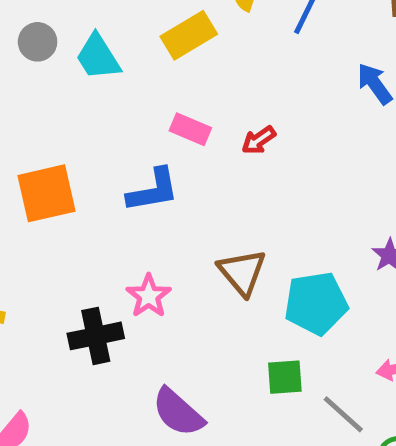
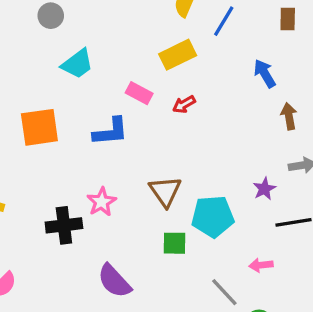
yellow rectangle: (189, 35) -> (178, 55), moved
gray circle: (38, 42) -> (51, 16), moved
cyan trapezoid: (98, 57) -> (77, 64), moved, turned -100
green square: (285, 377) -> (175, 243), moved

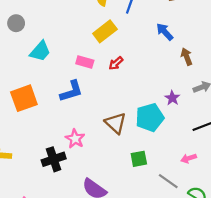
purple star: (264, 189) -> (172, 98), moved
cyan pentagon: (213, 216) -> (150, 118), moved
green square: (175, 243) -> (139, 159), moved

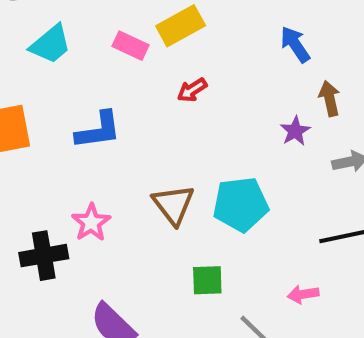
pink rectangle: (85, 62) -> (130, 46), moved
purple star: (172, 98) -> (295, 131), moved

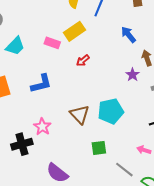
pink arrow: (303, 294) -> (144, 150), turned 32

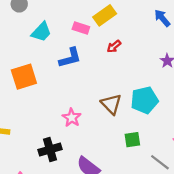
blue L-shape: (41, 84) -> (70, 58), moved
black cross: (22, 144) -> (50, 150), moved

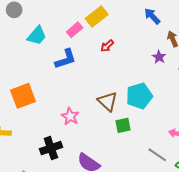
pink rectangle: (81, 28) -> (75, 30), turned -56
orange square: (24, 77) -> (23, 96), moved
green square: (132, 140) -> (123, 125), moved

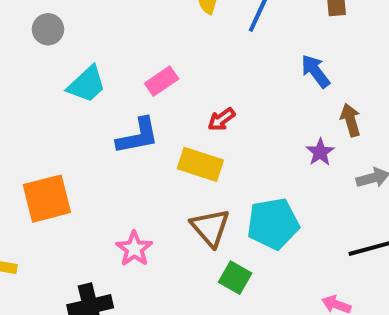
yellow rectangle: (97, 17) -> (200, 164), moved, turned 50
green square: (123, 125) -> (235, 278), turned 35

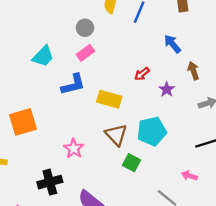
gray circle: (48, 29) -> (85, 28), moved
red arrow: (221, 119) -> (142, 74), moved
purple star: (320, 152) -> (167, 89), moved

